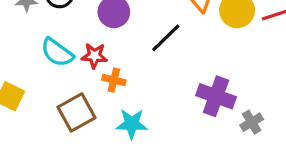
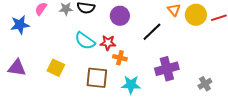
purple cross: (216, 96) -> (167, 69), moved, turned -35
brown square: (77, 112) -> (97, 78), turned 35

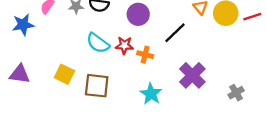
orange cross: (120, 58) -> (145, 55), moved
purple cross: (167, 69) -> (192, 75), turned -30
brown square: (97, 78) -> (97, 86), moved
cyan star: (131, 85) -> (151, 94), turned 30

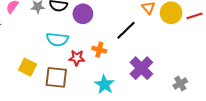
purple circle: (138, 14) -> (83, 14), moved
cyan semicircle: (98, 43) -> (57, 39), turned -30
red star: (124, 45) -> (77, 58), moved

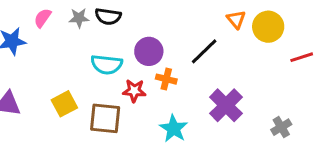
purple circle: (83, 14) -> (149, 51), moved
red line: (195, 16) -> (302, 57), moved
yellow square: (28, 67) -> (64, 104), turned 36

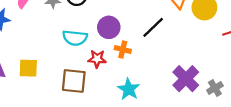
yellow square: (64, 104) -> (28, 68), moved, turned 30
purple cross: (226, 105) -> (186, 79), moved

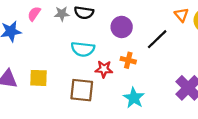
purple circle: (109, 27) -> (122, 27), moved

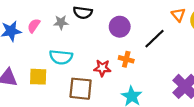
pink semicircle: (34, 14) -> (34, 26), moved
gray star: (62, 14) -> (61, 22), moved
cyan semicircle: (83, 49) -> (61, 57), moved

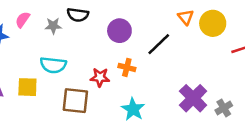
pink semicircle: (34, 26) -> (23, 20), moved

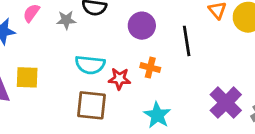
black line: (159, 44) -> (187, 41), turned -55
cyan semicircle: (53, 65) -> (90, 65), moved
yellow square: (27, 87) -> (27, 77), moved

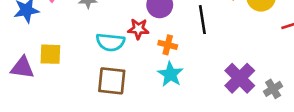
red star: (119, 79) -> (138, 29), moved
cyan star: (157, 115) -> (170, 74), moved

